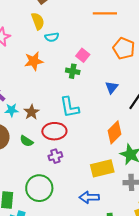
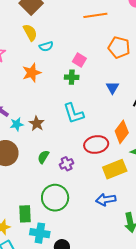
red ellipse: (54, 131) -> (96, 145), moved
green semicircle: (26, 141) -> (43, 157), moved, turned 96

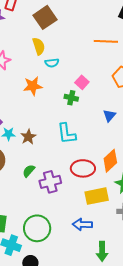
purple cross: (67, 164) -> (50, 182), size x1.5
green circle: (55, 198) -> (37, 228), moved

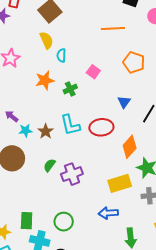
cyan semicircle: (52, 63) -> (61, 55), turned 104
green cross: (71, 98) -> (70, 89), moved, turned -32
cyan L-shape: (67, 134) -> (70, 125), moved
red ellipse: (83, 168) -> (101, 127), moved
green circle: (37, 228) -> (64, 222), size x0.7

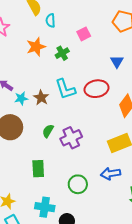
pink square: (93, 72) -> (84, 34), turned 32
green rectangle: (27, 221) -> (38, 169), moved
green circle: (64, 222) -> (78, 184), moved

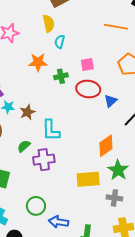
cyan L-shape: (65, 89) -> (51, 130), moved
red ellipse: (97, 89) -> (88, 89), moved
blue arrow: (111, 174) -> (59, 222), moved

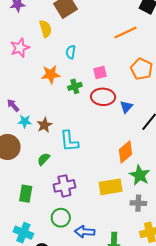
yellow semicircle: (49, 23) -> (46, 29), moved
orange line: (116, 27) -> (125, 32), turned -30
purple cross: (44, 160) -> (64, 186), moved

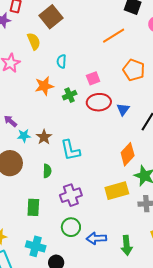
green semicircle: (44, 159) -> (47, 171), turned 144

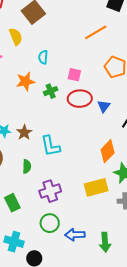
pink square: (93, 78) -> (74, 75), turned 32
green rectangle: (33, 207) -> (12, 203), turned -30

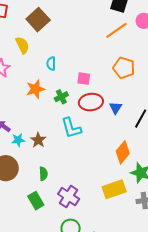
orange line: (96, 32) -> (116, 30), moved
cyan L-shape: (50, 146) -> (71, 128), moved
purple cross: (50, 191) -> (69, 197), turned -35
green rectangle: (12, 203) -> (36, 201), moved

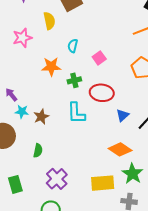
pink square: (84, 79) -> (99, 58), moved, turned 32
blue triangle: (116, 108) -> (122, 115), moved
orange diamond: (123, 152) -> (120, 149), turned 70
green rectangle: (36, 201) -> (15, 184), moved

